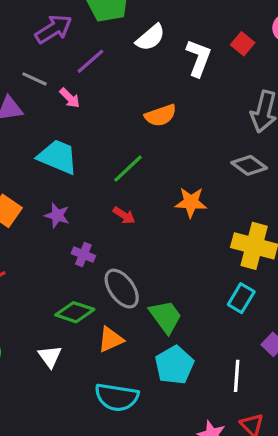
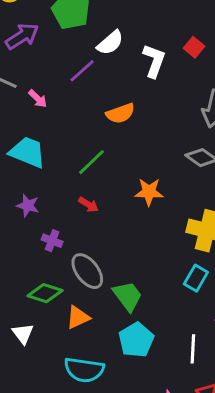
purple line: (90, 61) -> (82, 71), moved

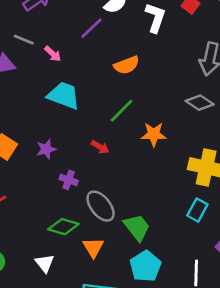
cyan trapezoid: (28, 152) -> (64, 95), moved
green line: (92, 162) -> (122, 111), moved
purple star: (28, 206) -> (46, 149), turned -30
orange triangle: (78, 317) -> (93, 247), turned -35

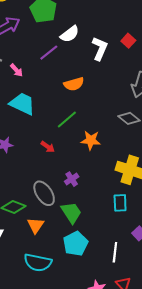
purple cross: (69, 180) -> (72, 179), moved, turned 32
cyan rectangle: (197, 210) -> (120, 203), turned -36

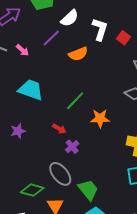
red square: (128, 41) -> (123, 38), moved
pink arrow: (16, 70) -> (22, 50), moved
orange semicircle: (74, 84) -> (78, 54), moved
purple cross: (72, 179) -> (72, 147), moved

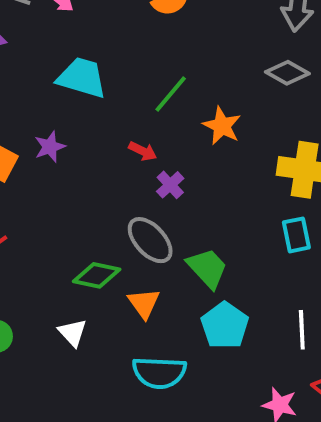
orange star: (100, 118) -> (222, 126), turned 30
purple star: (18, 131) -> (50, 147), moved

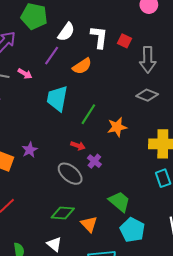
cyan trapezoid: (82, 78) -> (57, 98), moved, turned -88
orange star: (222, 126) -> (117, 127), turned -30
gray ellipse: (150, 240) -> (70, 174), moved

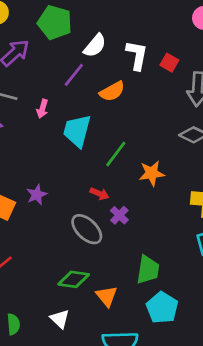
pink arrow: (25, 74) -> (42, 109), moved, turned 72
green trapezoid: (119, 202) -> (148, 270), turned 55

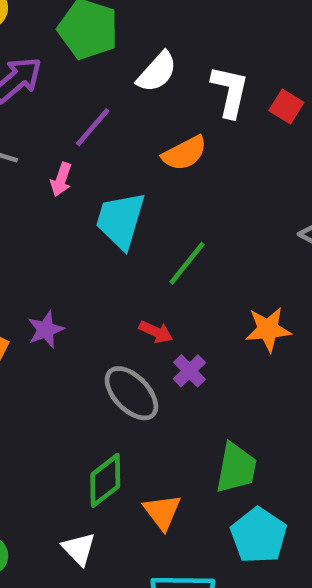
purple line: (74, 75) -> (93, 127), moved
orange star: (152, 173) -> (268, 329), moved
green diamond: (74, 279) -> (105, 480), turned -48

